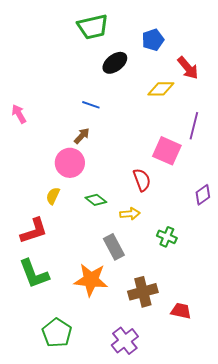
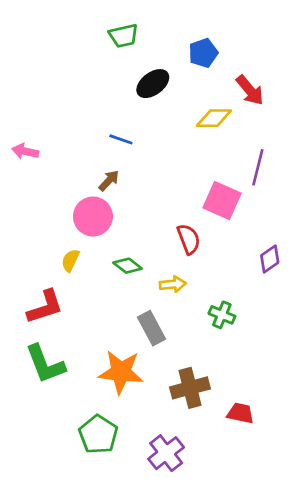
green trapezoid: (93, 27) -> (124, 36), size x0.7
pink arrow: (19, 114) -> (25, 151), turned -48
green pentagon: (57, 333) -> (98, 434), moved

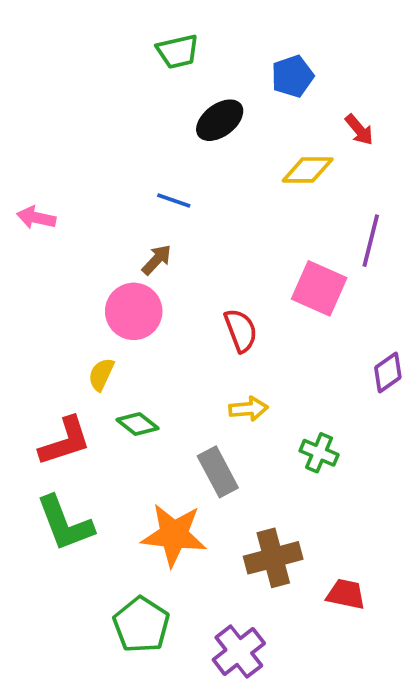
red arrow: (250, 90) -> (359, 130), size x0.7
red semicircle: (189, 239) -> (241, 330), moved
green diamond: (128, 266) -> (138, 424), moved

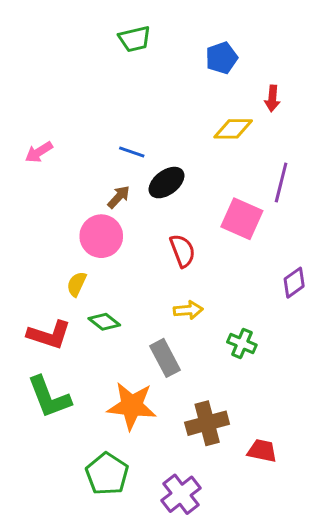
black ellipse: (220, 120) -> (166, 183), moved
red arrow: (359, 130) -> (272, 98), turned 45
pink arrow: (36, 218) -> (39, 152), moved, turned -44
red L-shape: (65, 441) -> (49, 335), turned 36

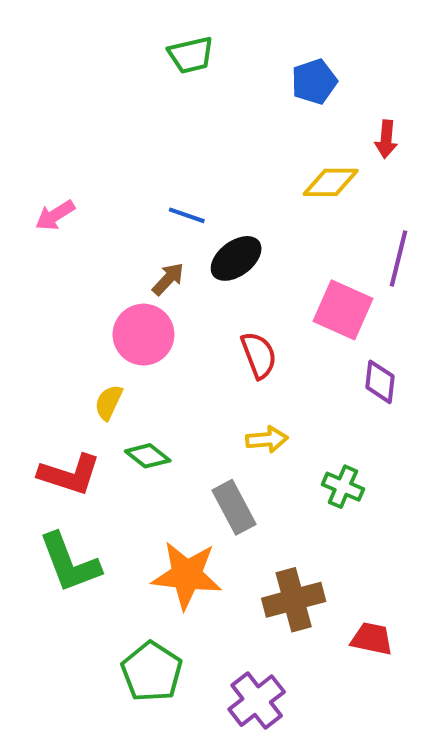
purple diamond: (294, 283) -> (380, 382), moved, turned -48

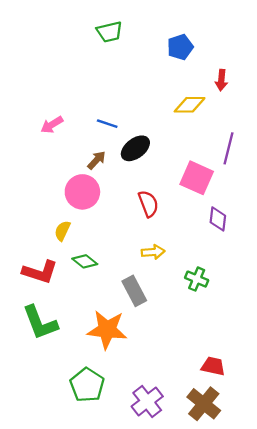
pink arrow: (55, 215) -> (52, 125), moved
brown cross: (294, 600) -> (204, 404), moved, turned -36

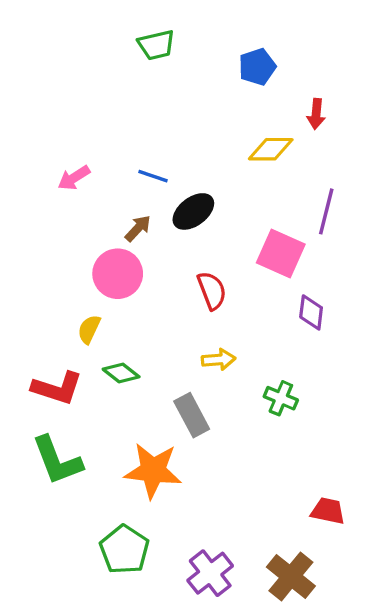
red trapezoid: (213, 366) -> (328, 511), moved

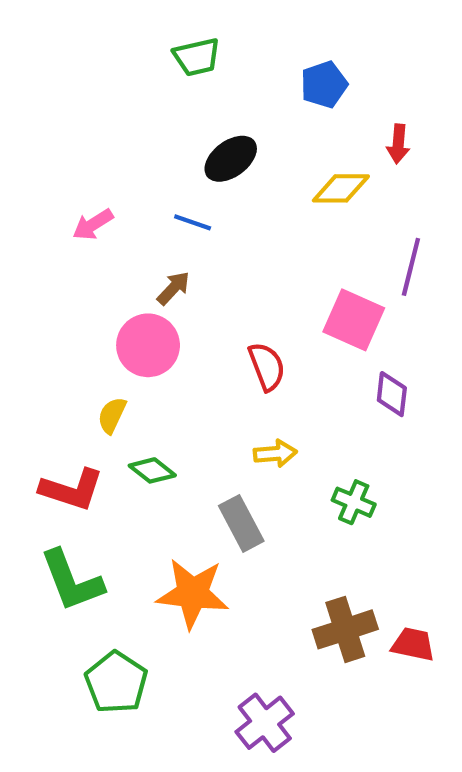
black ellipse: (193, 211) -> (231, 159), moved
green pentagon: (124, 550) -> (116, 682), moved
brown cross: (291, 576) -> (345, 629), moved, turned 33

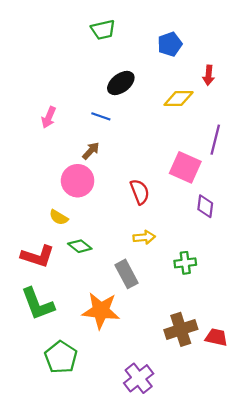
pink arrow: (93, 224) -> (49, 117), turned -35
yellow semicircle: (112, 415) -> (59, 217), turned -84
green cross: (354, 502) -> (185, 263), turned -30

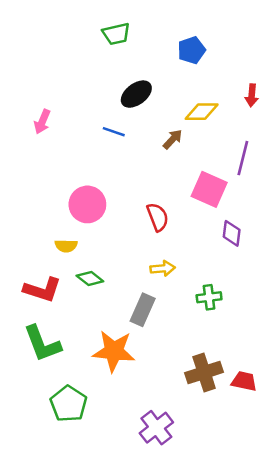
red arrow: (209, 75) -> (252, 95), moved
pink arrow: (49, 117) -> (42, 122), moved
brown arrow: (91, 151) -> (173, 139), moved
yellow semicircle: (59, 217) -> (66, 246), turned -30
gray rectangle: (126, 274) -> (143, 310), turned 52

